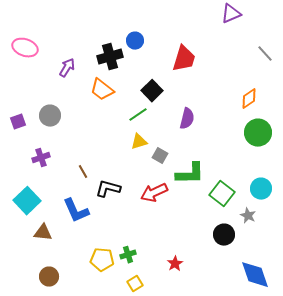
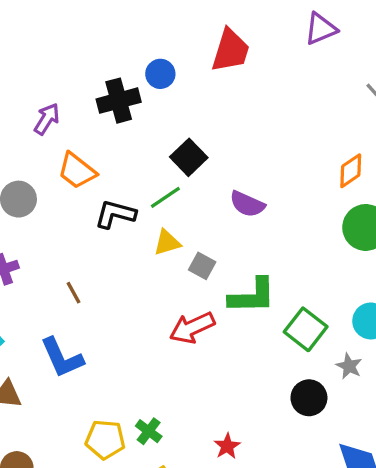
red trapezoid: (184, 59) -> (230, 50), moved
orange trapezoid: (102, 90) -> (77, 171), moved
purple semicircle: (187, 119) -> (247, 204), turned 100
black L-shape: (108, 189) -> (115, 214), moved
green cross: (128, 255) -> (149, 431), turned -35

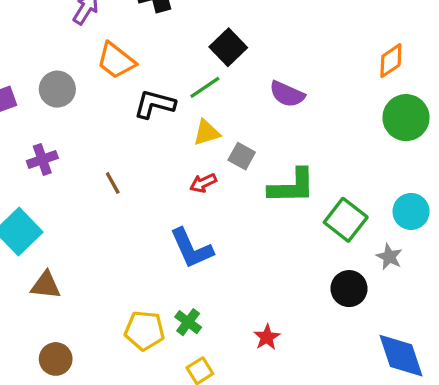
red arrow: (192, 328) -> (203, 183), moved, size x0.6
blue L-shape: (62, 358) -> (191, 248), moved

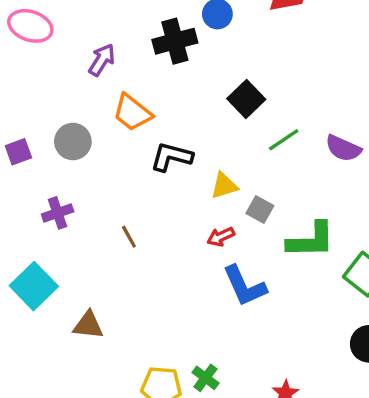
green line: (205, 87) -> (284, 140), moved
purple semicircle: (287, 94) -> (343, 148), moved
blue L-shape: (191, 248) -> (245, 286), moved
brown triangle: (46, 285) -> (88, 325), moved

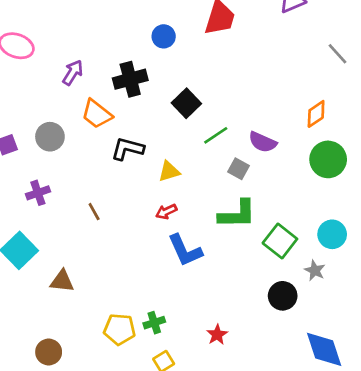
black cross: (175, 41) -> (130, 79), moved
gray square: (260, 210) -> (239, 169), moved
green cross: (205, 378) -> (154, 323), turned 35

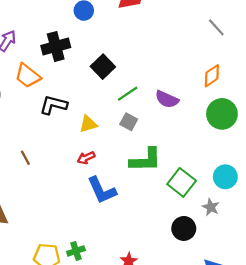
gray line: (337, 54) -> (216, 27), moved
gray square: (239, 169) -> (129, 122), moved

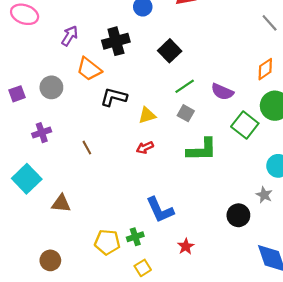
black square: (103, 67) -> (170, 51), moved
green square: (182, 182) -> (245, 125), moved
blue L-shape: (102, 190) -> (160, 210), moved

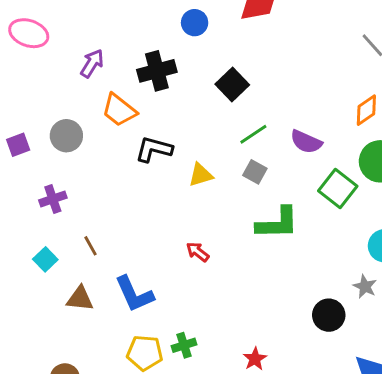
brown line: (87, 148) -> (91, 246), moved
red arrow: (145, 148) -> (198, 252), moved, turned 63
cyan square: (27, 179) -> (45, 259), moved, size x0.6
blue L-shape: (160, 210) -> (134, 294), moved

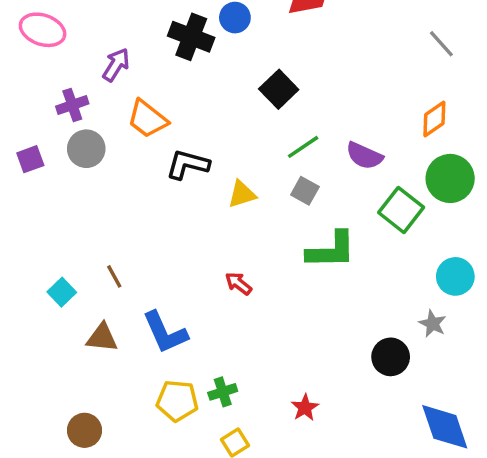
black cross: (157, 71) -> (191, 37), moved, turned 36
purple cross: (53, 199) -> (72, 105), moved

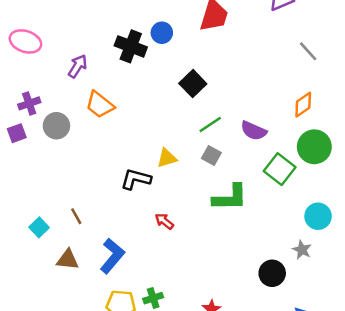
purple cross: (72, 105) -> (29, 103), moved
black L-shape: (188, 164) -> (136, 179), moved
blue L-shape: (165, 332) -> (112, 256), turned -116

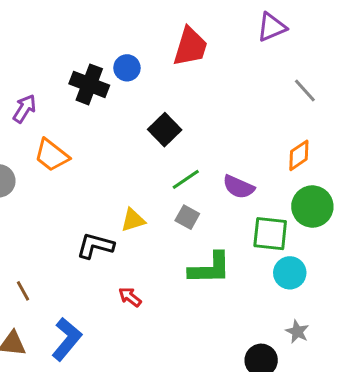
green square: (280, 169) -> (270, 234), turned -32
cyan circle: (318, 216) -> (290, 273), moved

